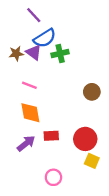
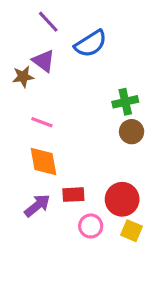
blue semicircle: (45, 38) -> (91, 44), moved
purple triangle: (34, 52) -> (44, 61), moved
green cross: (60, 53) -> (125, 102), moved
pink circle: (53, 177) -> (91, 226), moved

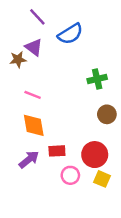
brown circle: (132, 132) -> (107, 114), moved

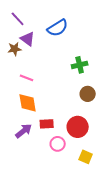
purple line: (37, 17) -> (18, 19), moved
yellow square: (102, 179) -> (86, 157), moved

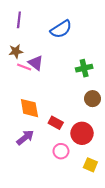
purple line: (18, 19) -> (19, 20), turned 49
purple triangle: (28, 39) -> (36, 63), moved
pink line: (27, 78) -> (24, 67), moved
red rectangle: (47, 124) -> (56, 123), moved, turned 32

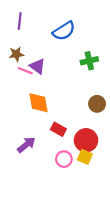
green cross: (84, 68) -> (89, 61), moved
orange diamond: (29, 108) -> (38, 103), moved
yellow square: (90, 165) -> (85, 157), moved

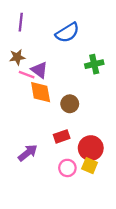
orange diamond: (38, 103) -> (41, 92), moved
brown circle: (97, 104) -> (70, 104), moved
red rectangle: (58, 129) -> (62, 136), turned -48

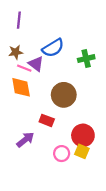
blue semicircle: (67, 33) -> (53, 48), moved
orange diamond: (41, 92) -> (21, 87), moved
brown circle: (70, 104) -> (64, 95), size x1.5
red rectangle: (62, 136) -> (47, 120), moved, turned 40

